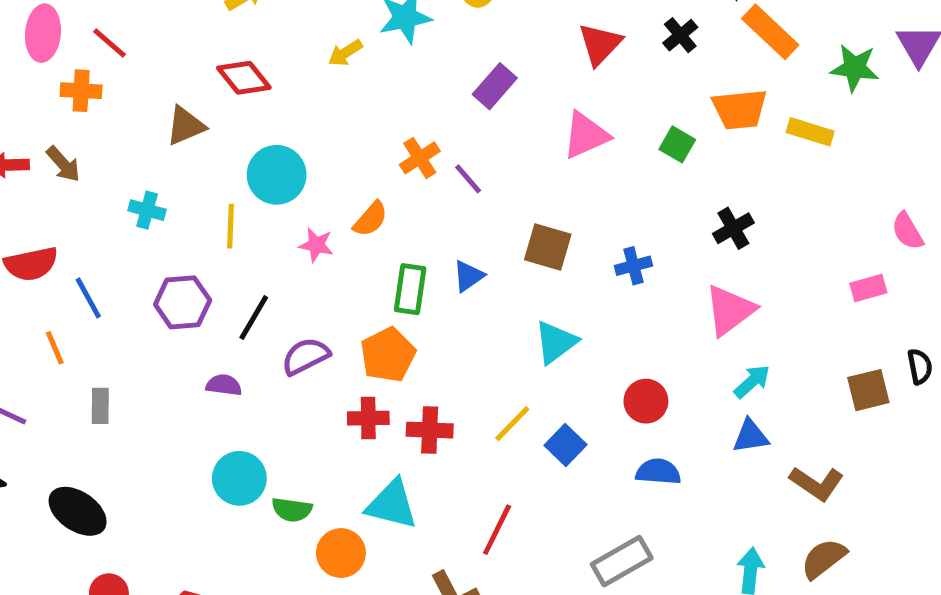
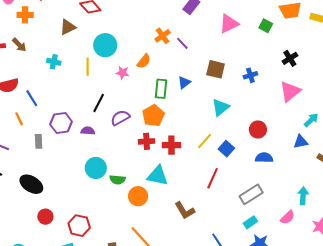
purple hexagon: (183, 302) -> (61, 123), moved
cyan arrow: (752, 382) -> (311, 120), moved
red line: (497, 530) -> (213, 178), moved

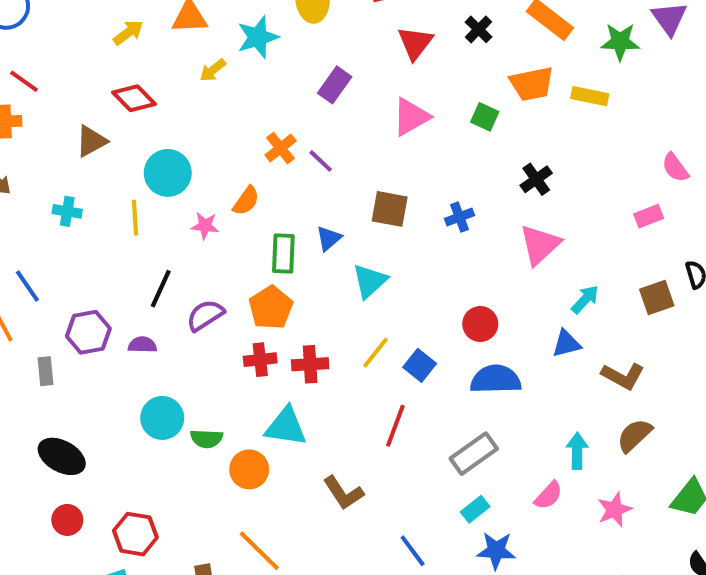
cyan triangle: (221, 107) -> (370, 281), moved
blue semicircle: (264, 158) -> (496, 379), size x1.4
black ellipse: (31, 184) -> (62, 456), moved

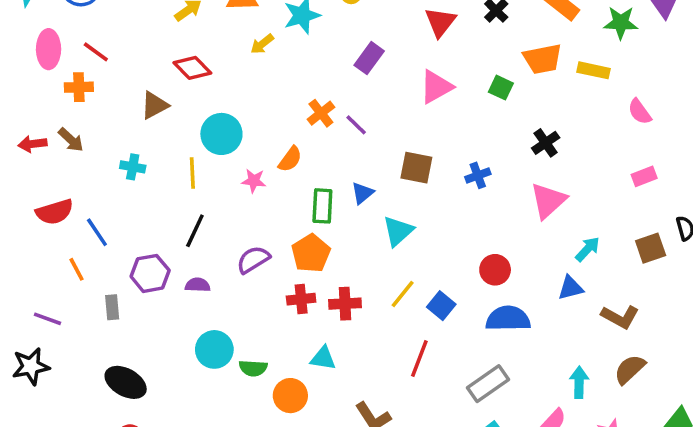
pink semicircle: (675, 168) -> (640, 112), moved
black line: (161, 289) -> (195, 231), moved
cyan triangle: (286, 427) -> (323, 358), size x0.7

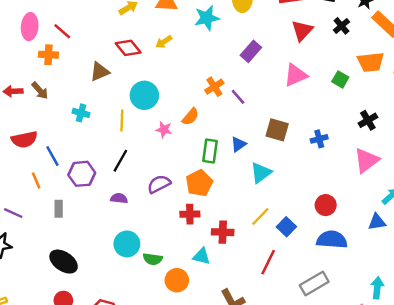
yellow arrow: (262, 44) -> (164, 42), moved
purple hexagon: (150, 273) -> (82, 174), moved
red cross: (345, 304) -> (223, 232), moved

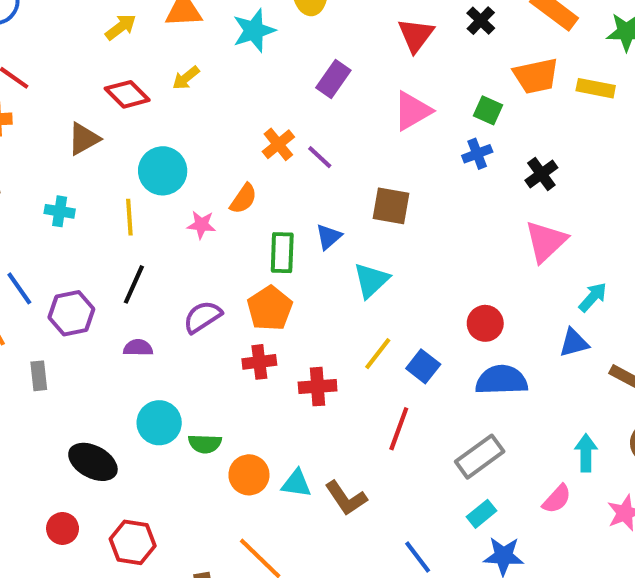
blue cross: (319, 139) -> (477, 154), moved
cyan triangle: (202, 256) -> (296, 483), moved
black ellipse: (64, 262) -> (93, 462), moved

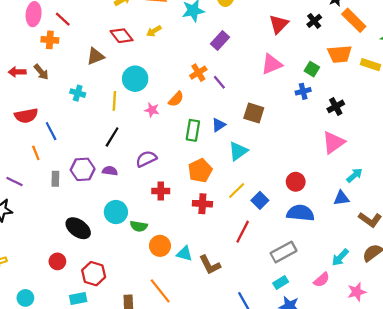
purple rectangle: (333, 79) -> (220, 41), moved
orange pentagon: (270, 308) -> (200, 171), moved
purple hexagon: (71, 313) -> (83, 169), moved
red cross: (259, 362) -> (161, 191), moved
cyan arrow: (586, 453) -> (340, 257), turned -144

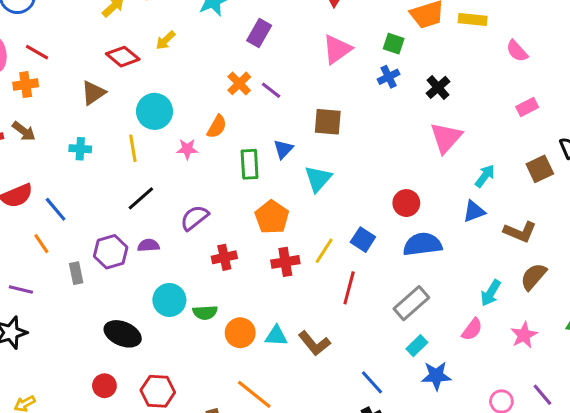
black line: (112, 137) -> (141, 198), turned 30
yellow line: (237, 190) -> (324, 251), moved

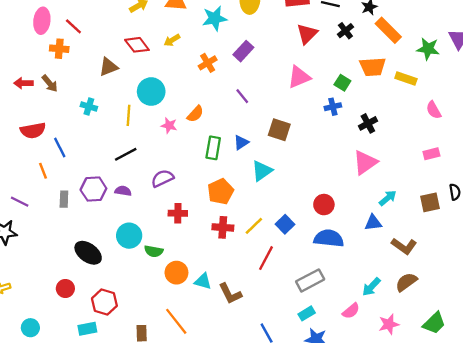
orange cross: (239, 83) -> (208, 63), moved

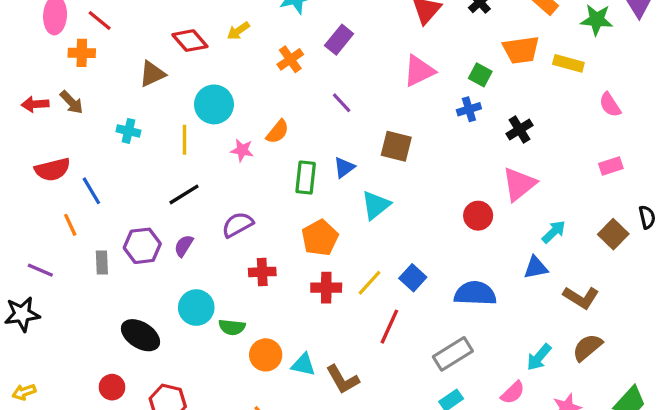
purple semicircle: (123, 191) -> (184, 246), turned -63
brown square: (430, 202) -> (613, 234), turned -30
red circle: (324, 205) -> (478, 216), moved

